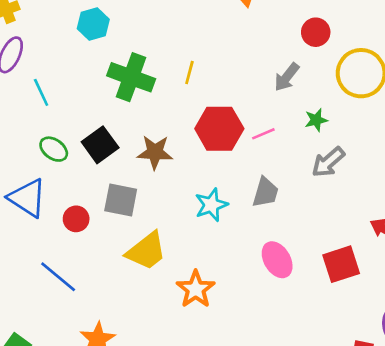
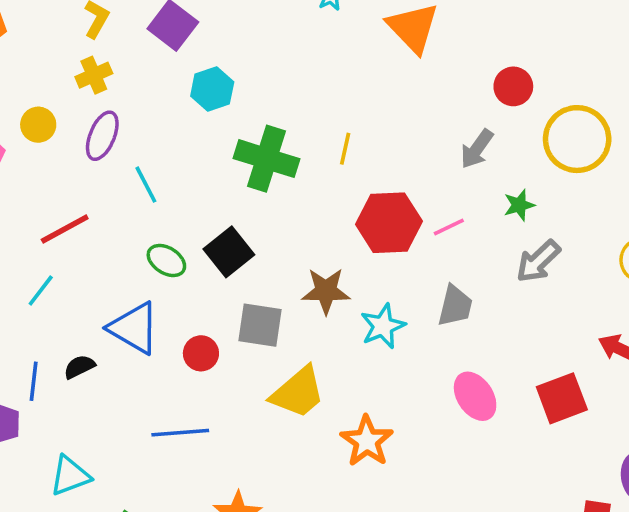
brown star: (155, 152) -> (326, 291), moved
blue line: (58, 277) -> (180, 433), turned -42

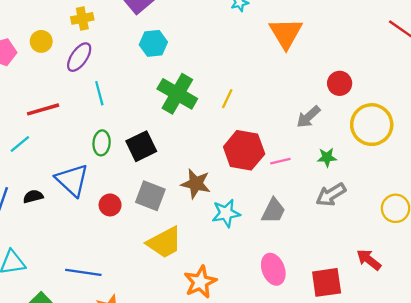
green ellipse: (166, 260) -> (102, 143), turned 50
blue line: (180, 433) -> (83, 272), moved

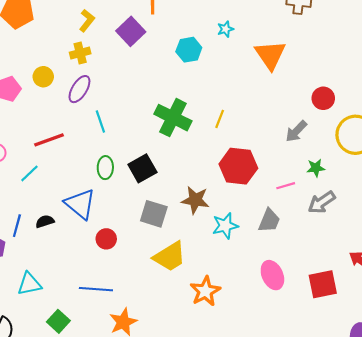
cyan hexagon: (153, 43) -> (189, 50), moved
pink line: (280, 161) -> (286, 186), moved
red circle: (110, 205) -> (106, 239), moved

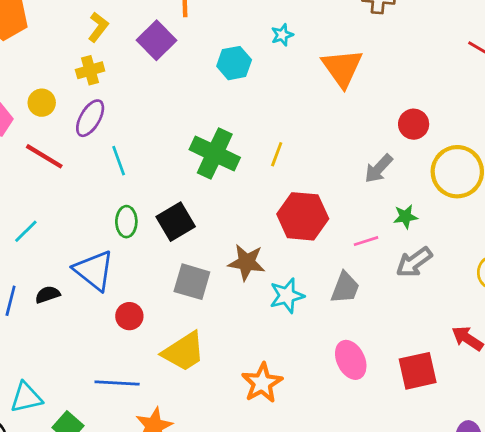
red line: (49, 140) -> (44, 156), moved, turned 52
yellow trapezoid: (170, 257) -> (184, 352), moved
cyan triangle: (29, 284) -> (26, 397), moved

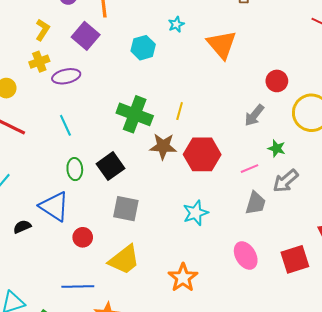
purple ellipse: (90, 118) -> (66, 76), moved, turned 52
green star: (405, 217) -> (277, 148), turned 30
brown star: (247, 262) -> (163, 146), moved
gray trapezoid: (345, 288) -> (256, 203), moved

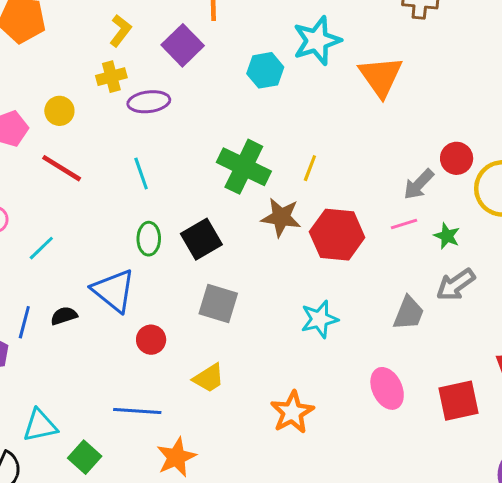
cyan star: (176, 24) -> (317, 41), size x2.0
red circle: (277, 81) -> (457, 158), moved
pink line: (250, 169) -> (404, 224), moved
yellow trapezoid: (124, 260) -> (209, 378), size x0.7

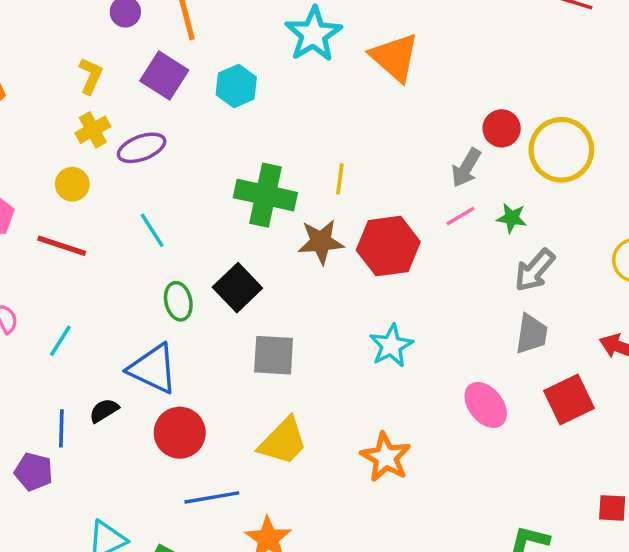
cyan hexagon: (265, 70) -> (236, 86), moved
yellow circle: (59, 111) -> (72, 184), moved
gray trapezoid: (409, 313) -> (531, 334), moved
red circle: (151, 340) -> (180, 433), moved, size x1.5
yellow trapezoid: (209, 378) -> (283, 441), size x1.4

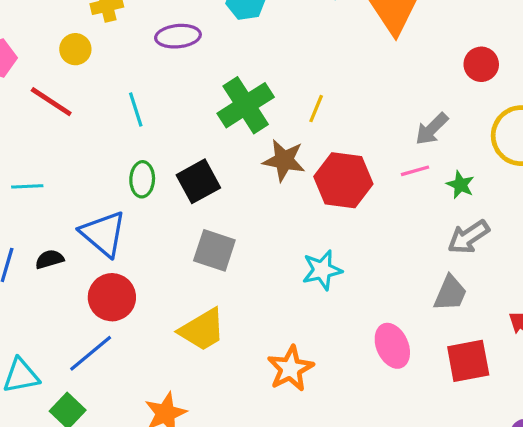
red circle: (502, 128) -> (481, 64), moved
purple ellipse: (142, 148) -> (178, 36), moved
green cross: (265, 195) -> (246, 105), turned 30
cyan line: (60, 341) -> (27, 186), turned 40
blue line: (212, 497) -> (91, 353), moved, turned -45

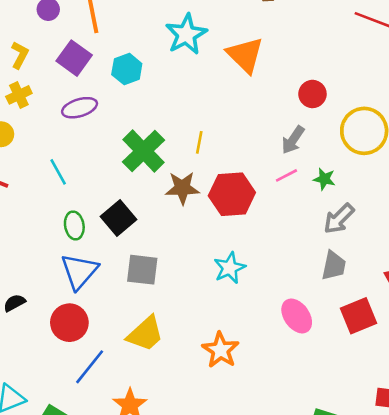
red circle: (481, 64) -> (312, 94), moved
blue triangle: (103, 234) -> (79, 271), moved, turned 42
blue line: (91, 353) -> (90, 367), moved

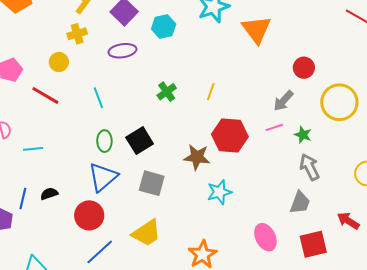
green cross: (143, 151) -> (167, 92), size x0.6
brown star: (182, 188) -> (197, 157), moved
gray arrow: (339, 219) -> (310, 167), turned 100

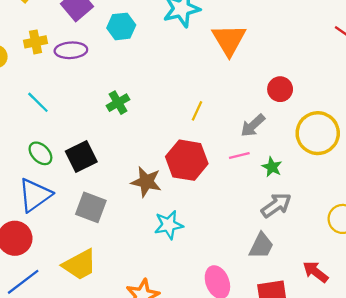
yellow cross: (77, 34) -> (36, 42), moved
yellow line: (211, 92) -> (197, 111), moved
cyan line: (98, 98) -> (38, 102), turned -30
green ellipse: (104, 141) -> (40, 153), turned -50
gray arrow: (310, 167) -> (276, 205), turned 76

